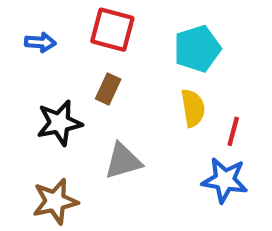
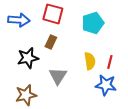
blue arrow: (40, 42) -> (19, 20), size x1.5
yellow semicircle: (193, 108) -> (90, 61), moved
gray triangle: (123, 161) -> (58, 76), turned -42

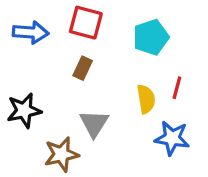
black star: (28, 58) -> (24, 110), moved
red line: (110, 62) -> (177, 88), moved
brown star: (26, 95) -> (61, 154), moved

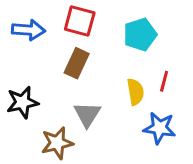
brown rectangle: (83, 68) -> (77, 63), size x1.4

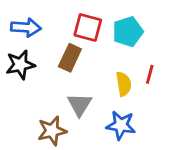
red square: (80, 21) -> (88, 27), moved
black star: (22, 102) -> (20, 65), moved
blue star: (160, 128) -> (121, 125), moved

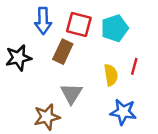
blue arrow: (26, 27) -> (43, 21), moved, turned 85
blue star: (121, 125) -> (123, 112), moved

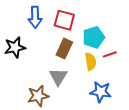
cyan pentagon: (115, 28) -> (94, 37), moved
brown rectangle: (63, 52) -> (64, 48), moved
red line: (134, 66) -> (110, 54), turned 56

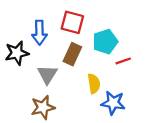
blue arrow: (35, 17) -> (39, 33), moved
yellow semicircle: (91, 62) -> (94, 84), moved
gray triangle: (58, 77) -> (47, 75), moved

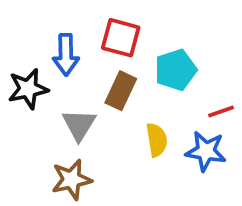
red line: (123, 61) -> (221, 111), moved
blue star: (113, 103) -> (206, 151), moved

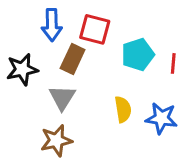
blue arrow: (66, 55) -> (52, 25), moved
brown rectangle: (121, 91) -> (73, 59), moved
red line: (221, 111) -> (173, 63), moved, turned -66

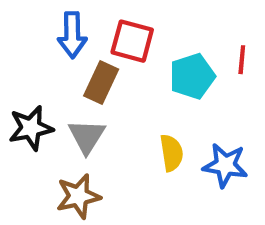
red line: (173, 63) -> (242, 60), moved
black star: (22, 69) -> (31, 128), moved

